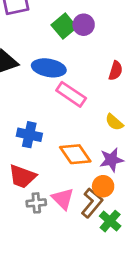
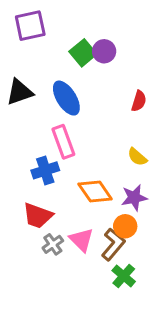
blue ellipse: (49, 68) -> (66, 98), turned 48
pink rectangle: (71, 94) -> (63, 142), moved, turned 36
blue cross: (29, 135) -> (45, 170), turned -30
gray cross: (36, 203) -> (53, 244), turned -30
green cross: (110, 221) -> (124, 276), moved

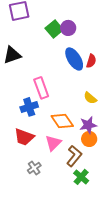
blue ellipse: (66, 98) -> (74, 59), moved
orange circle: (125, 226) -> (89, 139), moved
pink triangle: (81, 240) -> (53, 143), moved, turned 30
gray cross: (53, 244) -> (34, 168), moved

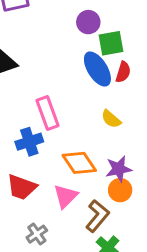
green square: (54, 29) -> (111, 43), moved, turned 30
yellow semicircle: (90, 98) -> (111, 119), moved

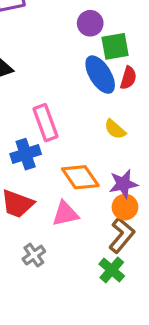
pink triangle: (66, 196) -> (65, 214), turned 32
brown L-shape: (97, 216) -> (122, 235), moved

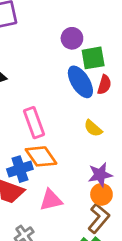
blue cross: (26, 154) -> (20, 169), moved
orange diamond: (80, 177) -> (41, 156), moved

